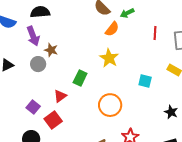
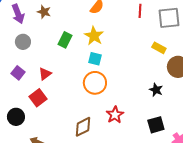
brown star: (51, 50) -> (44, 12), moved
green rectangle: (80, 78) -> (65, 40), moved
cyan square: (145, 81) -> (95, 59), moved
purple square: (33, 107) -> (18, 73), moved

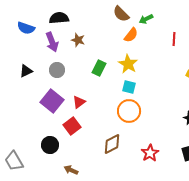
purple square: (18, 73) -> (52, 101), size x1.6
red star: (115, 115) -> (150, 153), moved
brown diamond: (83, 127) -> (112, 144), moved

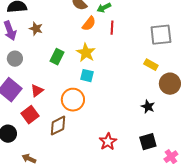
red line: (174, 39) -> (112, 28), moved
orange circle: (129, 111) -> (73, 100), moved
brown diamond: (112, 144) -> (58, 126), moved

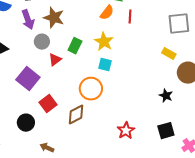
brown star: (36, 29) -> (54, 18), size x1.5
gray circle: (15, 59) -> (42, 42), moved
red triangle: (37, 91) -> (55, 60), moved

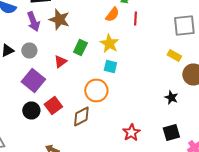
gray circle: (42, 42) -> (29, 50), moved
black circle: (26, 123) -> (31, 110), moved

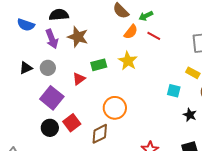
red line: (135, 18) -> (154, 36), turned -64
green rectangle: (80, 48) -> (99, 65), turned 49
cyan square: (110, 66) -> (174, 91), moved

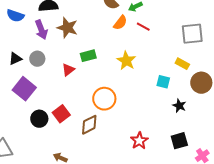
yellow star: (128, 61) -> (126, 61), moved
purple square: (52, 98) -> (24, 89), moved

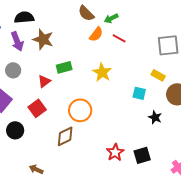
red square: (61, 114) -> (37, 108), moved
black square: (179, 141) -> (142, 155), moved

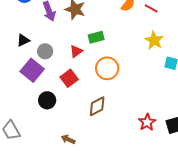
gray circle: (13, 70) -> (45, 51), moved
yellow star: (102, 72) -> (154, 40), moved
orange circle: (80, 110) -> (107, 68), moved

